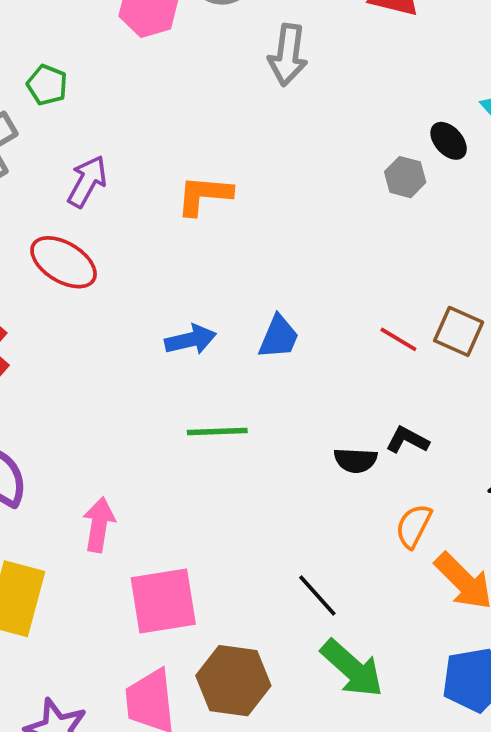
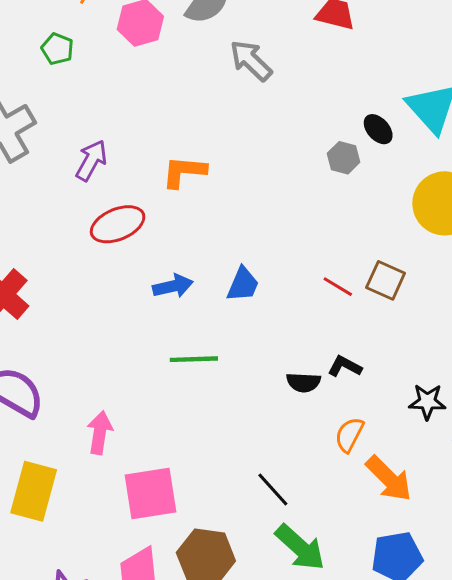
gray arrow: (288, 55) -> (251, 61), turned 126
green pentagon: (47, 85) -> (57, 49), moved
red ellipse: (64, 262) -> (118, 224), moved, turned -54

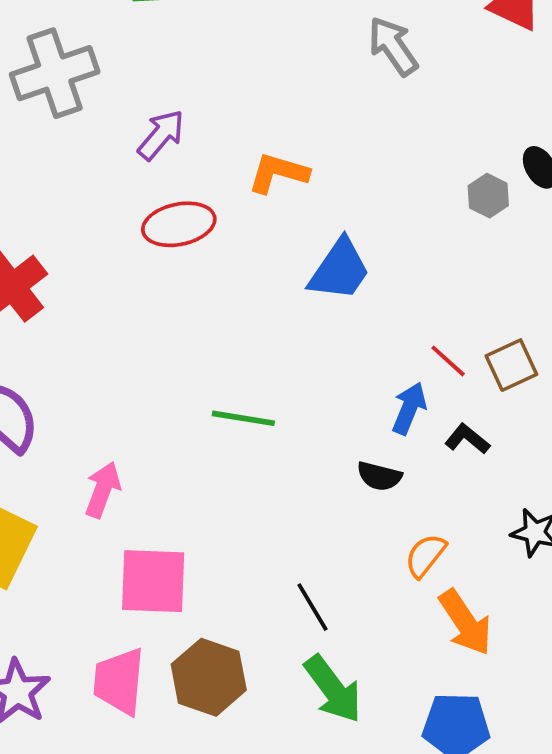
brown square: (386, 280) -> (511, 365), turned 30
blue trapezoid: (243, 284) -> (340, 270), moved, size x1.4
blue arrow: (173, 286) -> (409, 408), moved, turned -66
black L-shape: (345, 366) -> (467, 439), moved

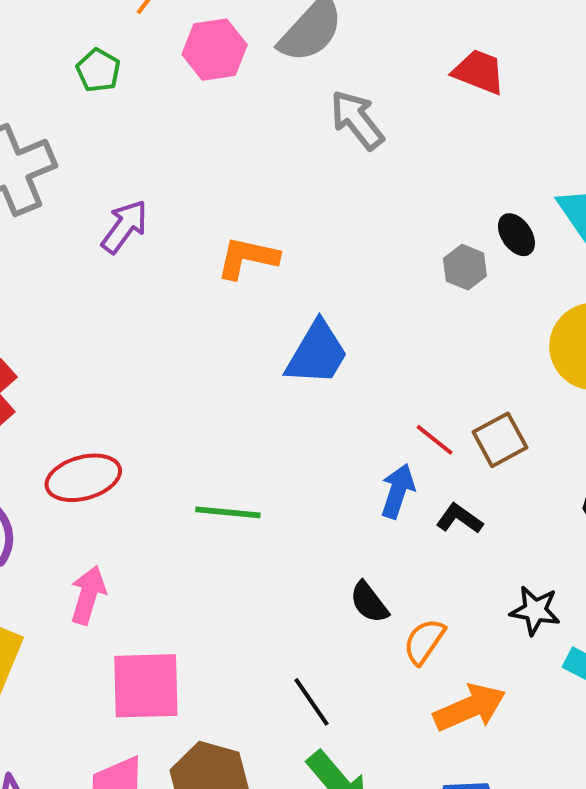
red ellipse: (179, 224) -> (83, 478), moved
black semicircle: (379, 476) -> (369, 602), moved, turned 42
orange arrow: (465, 623) -> (470, 708), turned -76

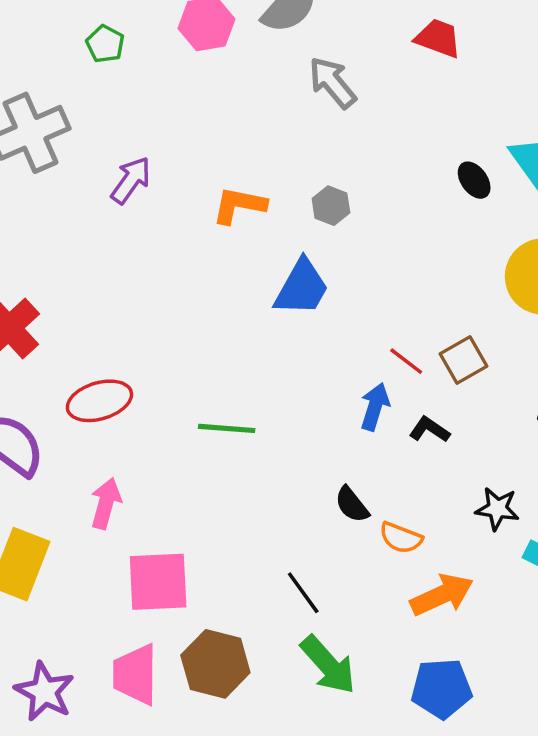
gray hexagon: (465, 267) -> (331, 206), moved
orange semicircle: (424, 641) -> (401, 538), turned -102

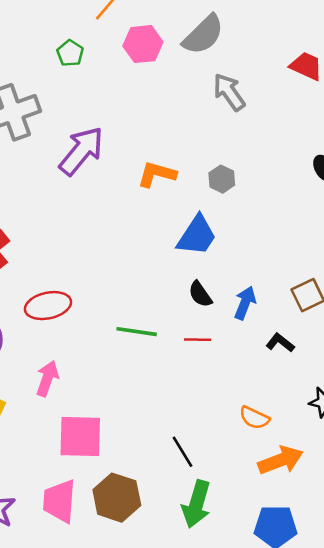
purple arrow: (131, 180) -> (81, 151), size x1.5
red line: (406, 361) -> (198, 340), moved, turned -40
blue arrow: (375, 407) -> (245, 303), moved
black semicircle: (352, 505) -> (200, 294), moved
green arrow: (328, 665) -> (196, 504), turned 54

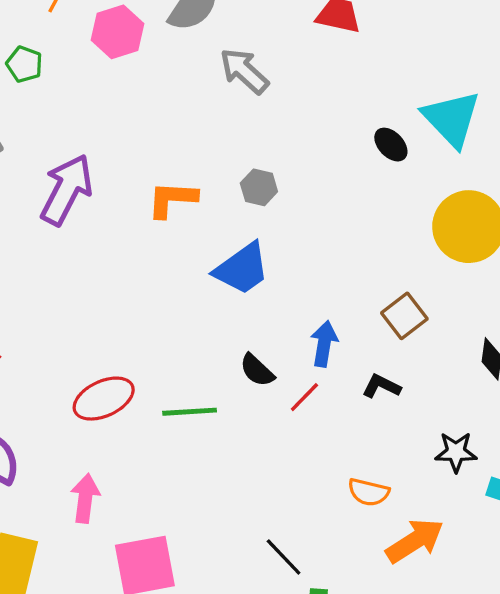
blue trapezoid: (197, 236) -> (242, 269), turned 33
black semicircle: (200, 294) -> (257, 370), moved
red ellipse: (48, 306) -> (104, 399), moved
red line: (198, 340) -> (304, 397), moved, turned -35

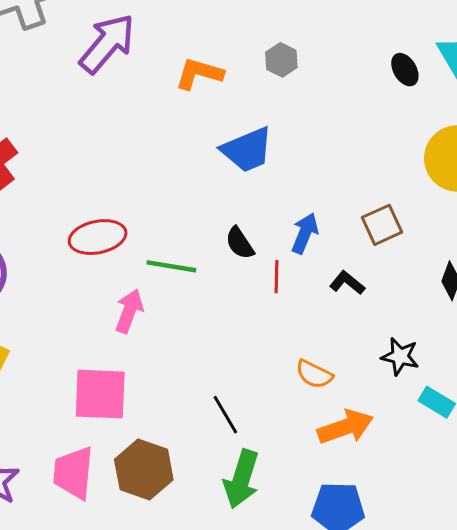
gray hexagon: (259, 187) -> (281, 60), moved
red line: (304, 397) -> (276, 277), turned -56
pink arrow: (85, 498) -> (129, 311), moved

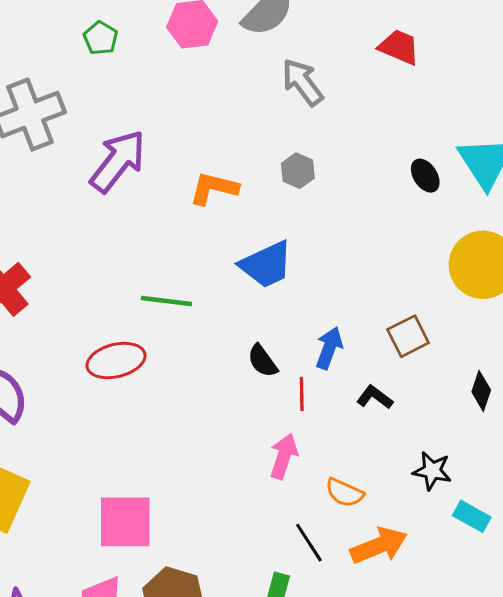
green line: (171, 266) -> (166, 301), moved
pink arrow: (129, 311) -> (284, 456), moved
black line: (225, 415) -> (309, 543), moved

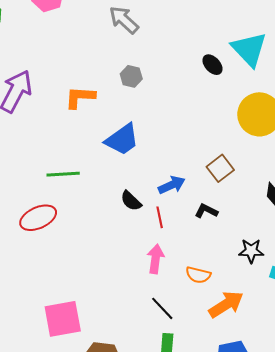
blue arrow: (329, 348) -> (172, 185), turned 56
black line: (309, 543) -> (162, 308), moved

